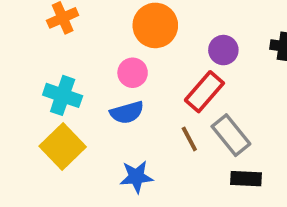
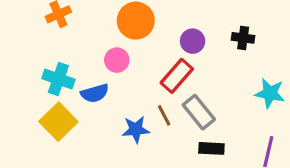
blue semicircle: (127, 112) -> (95, 93), moved
blue star: (136, 177) -> (136, 130), moved

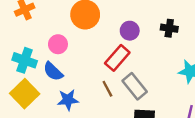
pink circle: (117, 60) -> (58, 44), moved
blue semicircle: (95, 93) -> (53, 71), turned 60
blue star: (136, 130) -> (68, 100), moved

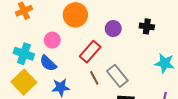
red rectangle: (117, 58) -> (90, 52), moved

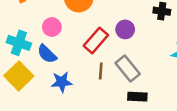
purple circle: (113, 29) -> (125, 29), moved
brown line: (94, 78) -> (101, 71), turned 32

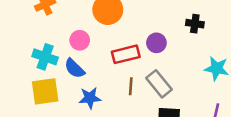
red rectangle: (96, 40) -> (126, 54), turned 35
yellow square: (19, 76) -> (45, 91), turned 36

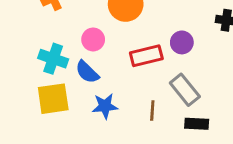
brown line: (131, 86) -> (152, 110), moved

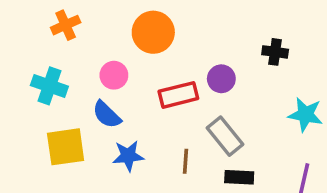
cyan cross: (53, 59) -> (49, 86), moved

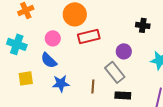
purple circle: (221, 79) -> (124, 51), moved
red rectangle: (178, 95) -> (89, 36), moved
yellow square: (66, 147) -> (26, 78), size x0.7

